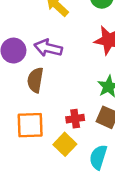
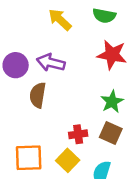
orange square: (30, 125) -> (29, 158), moved

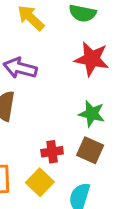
green star: (112, 102) -> (92, 114), turned -30

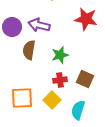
green star: (92, 114) -> (60, 55), moved, turned -30

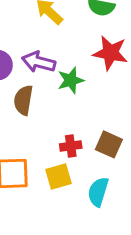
green star: (60, 55) -> (71, 80), moved
yellow square: (52, 100) -> (58, 177), turned 30

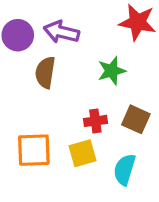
green star: (71, 80) -> (112, 71), moved

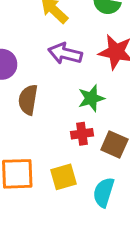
purple arrow: (61, 32) -> (65, 53), moved
red cross: (95, 121) -> (82, 134), moved

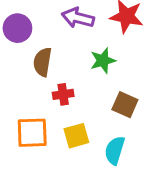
red cross: (82, 134) -> (63, 94), moved

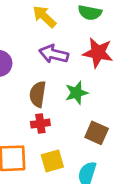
brown semicircle: (43, 62) -> (38, 94), moved

